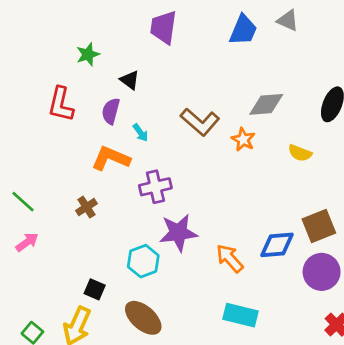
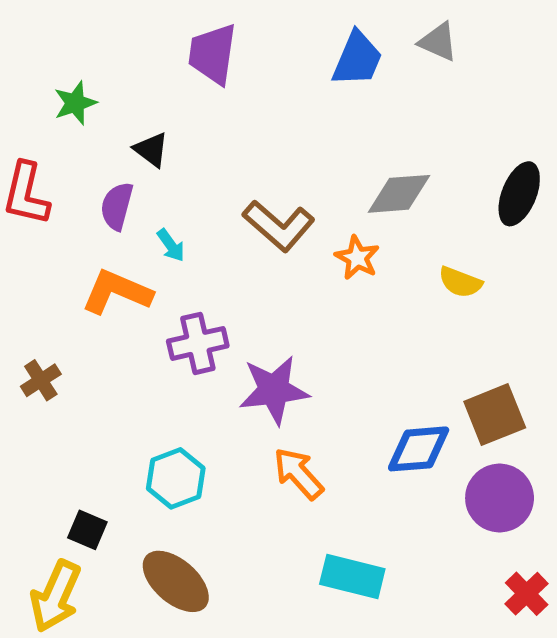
brown cross: (86, 207) -> (41, 380), moved
purple star: (178, 233) -> (274, 390), moved
orange arrow: (230, 258) -> (298, 473), moved

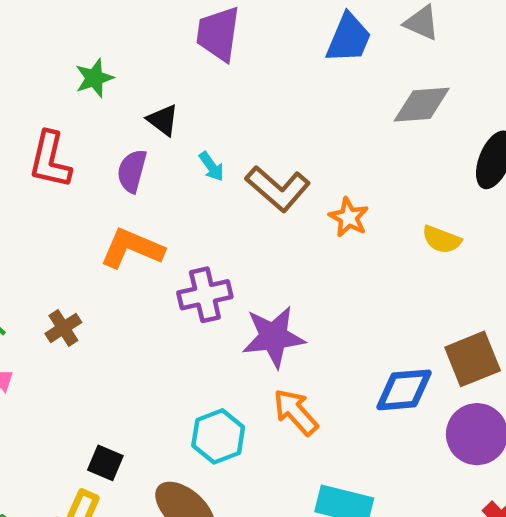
gray diamond: (399, 194) -> (422, 105), moved
cyan arrow: (171, 245) -> (212, 167), moved
cyan hexagon: (176, 478) -> (218, 436), moved

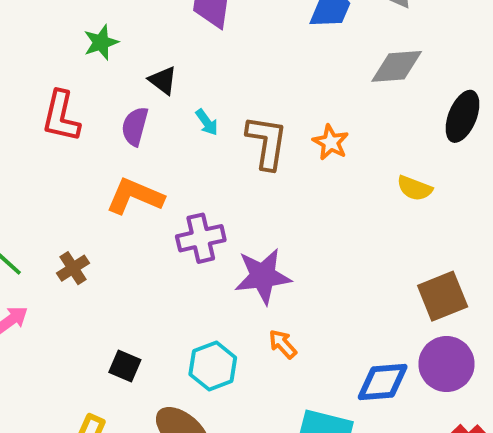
brown L-shape: (278, 189) -> (267, 142), turned -122
orange star: (349, 217) -> (331, 142), moved
blue diamond: (404, 390) -> (383, 382), moved
orange arrow: (296, 412) -> (283, 344), size x0.7
black square: (105, 463) -> (125, 366), moved

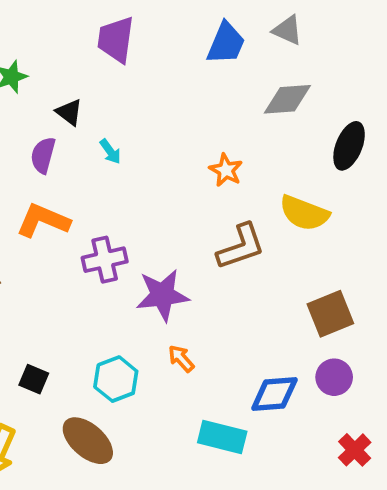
brown L-shape: (267, 142) -> (241, 247), moved, turned 62
yellow semicircle: (415, 188) -> (304, 213), size x1.5
purple circle: (447, 364) -> (334, 377), size x0.7

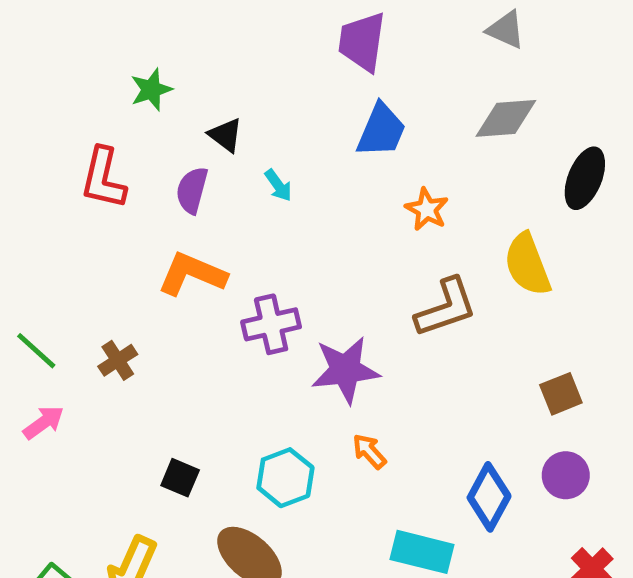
purple trapezoid: (116, 40) -> (362, 42), moved
blue trapezoid: (226, 43) -> (381, 130), moved
yellow semicircle: (304, 213) -> (527, 264), turned 48
brown square: (330, 314) -> (561, 394), size x0.7
blue diamond: (274, 394) -> (489, 497), turned -57

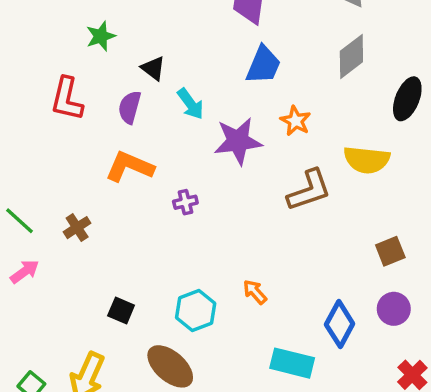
gray diamond: (506, 118) -> (351, 56), turned -33
cyan arrow: (278, 185) -> (191, 104), size x1.4
yellow semicircle: (527, 264) -> (367, 160), turned -63
purple cross: (271, 324) -> (185, 202), size x0.6
purple star: (345, 370) -> (238, 141), moved

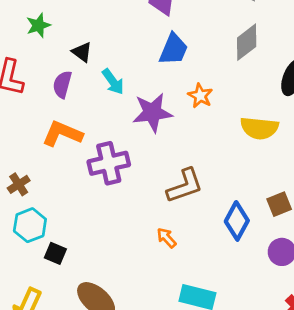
brown L-shape: (309, 190) -> (185, 186), moved
purple cross: (185, 202) -> (109, 163), size x2.0
cyan hexagon: (196, 311) -> (30, 225), moved
blue diamond: (340, 324) -> (237, 221), moved

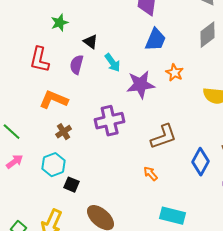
orange L-shape: (62, 134) -> (54, 100), moved
brown cross: (19, 184) -> (64, 132), moved

